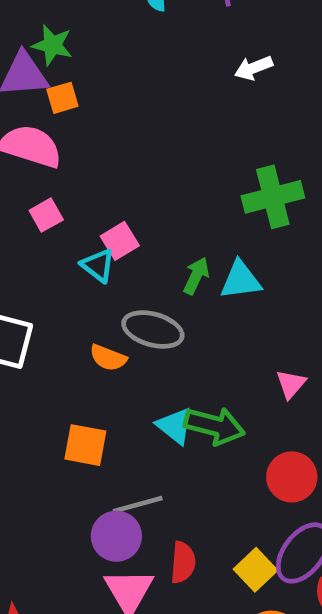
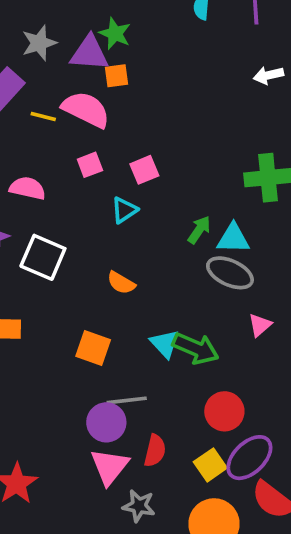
pink square: (120, 241) -> (144, 170), moved
cyan triangle: (98, 265) -> (124, 210), turned 40
gray ellipse: (153, 330) -> (230, 273), moved
red circle: (292, 477) -> (224, 411), moved

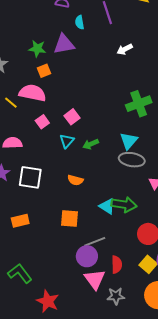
purple triangle: (89, 53) -> (64, 44), moved
yellow line: (43, 117) -> (11, 103), turned 40
green arrow: (199, 230) -> (91, 144), moved, turned -133
cyan triangle: (233, 238) -> (129, 141), turned -36

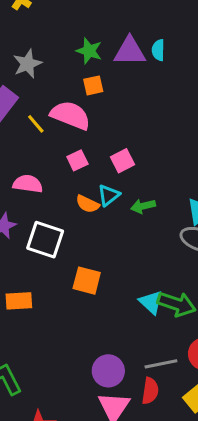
cyan semicircle: (80, 22) -> (158, 50), moved
orange semicircle: (75, 180) -> (88, 204), moved
orange square: (70, 219) -> (87, 281), moved
gray line: (95, 242) -> (161, 364), moved

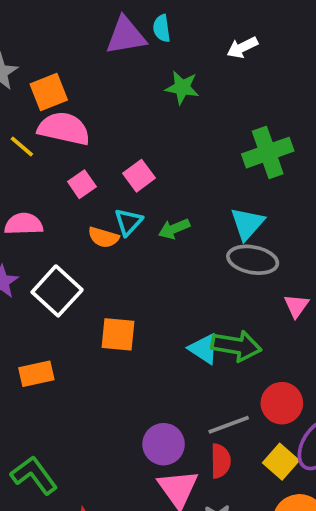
green star: (89, 51) -> (182, 88), moved
orange square: (93, 85) -> (49, 92), moved, size x1.4
white square: (45, 240) -> (57, 291), turned 33

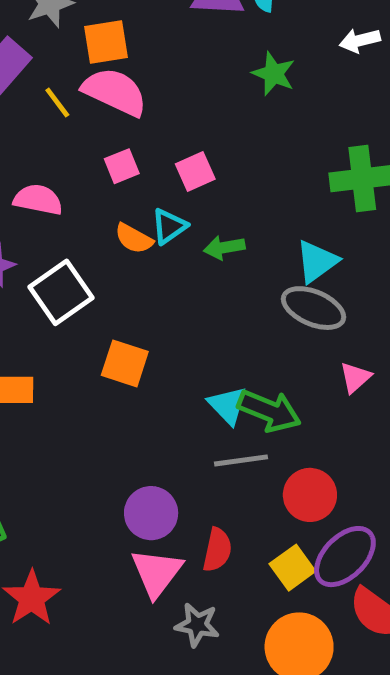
gray line: (229, 425) -> (241, 460), moved

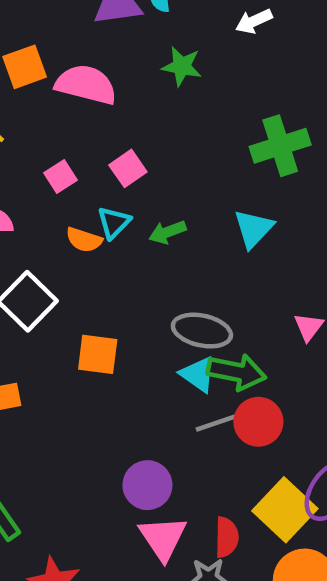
pink semicircle: (115, 92) -> (86, 85), moved
gray ellipse: (314, 308) -> (202, 331), moved
red circle: (310, 495) -> (258, 422), moved
red semicircle: (217, 550) -> (227, 537), moved
yellow square: (292, 568) -> (285, 510), size x1.5

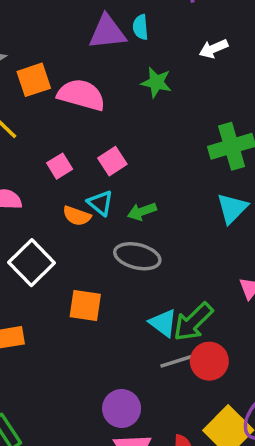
cyan triangle: (114, 223) -> (100, 203), turned -36
cyan triangle: (254, 229) -> (232, 208), moved
gray ellipse: (202, 331) -> (137, 256), moved
green arrow: (236, 372) -> (193, 322), turned 123

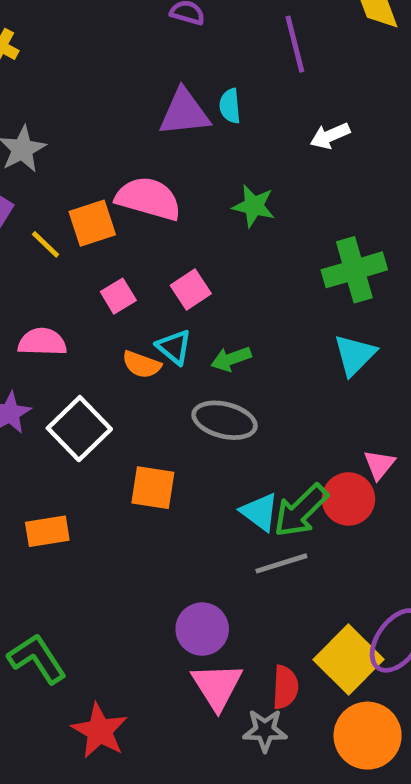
orange square: (34, 80) -> (92, 223), moved
green star: (156, 82) -> (254, 206), moved
red circle: (209, 361) -> (348, 499), moved

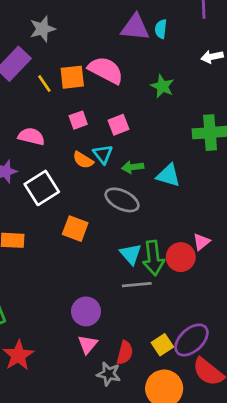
cyan triangle: (355, 355) -> (168, 175), moved, turned 50
green arrow: (301, 511) -> (153, 258), turned -64
yellow square: (348, 659) -> (162, 345), size x0.6
pink triangle: (217, 686) -> (88, 344), size x0.7

